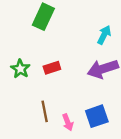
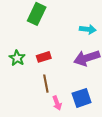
cyan arrow: (104, 35) -> (88, 29), turned 70
brown line: (45, 111) -> (46, 84), moved

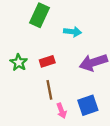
cyan arrow: (88, 29) -> (72, 32), moved

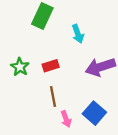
cyan arrow: (72, 32) -> (78, 34), turned 63
blue square: (88, 105) -> (94, 113), turned -30

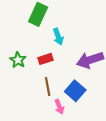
cyan arrow: (78, 34) -> (58, 37), moved
blue square: (94, 113) -> (75, 91), moved

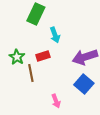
brown line: (48, 86) -> (31, 73), moved
blue square: (75, 91) -> (84, 84), moved

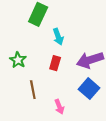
red rectangle: (43, 56) -> (55, 63), moved, turned -56
brown line: (31, 73) -> (33, 90), moved

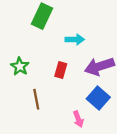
cyan arrow: (58, 37) -> (75, 39), moved, turned -70
pink arrow: (59, 107) -> (78, 119), moved

